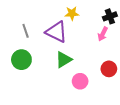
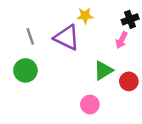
green triangle: (64, 60) -> (103, 70), moved
pink circle: (80, 81) -> (90, 105), moved

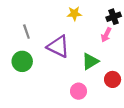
purple triangle: (67, 38) -> (58, 46), moved
red circle: (129, 81) -> (113, 79), moved

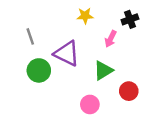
pink arrow: (106, 35) -> (111, 39), moved
green circle: (22, 61) -> (39, 70), moved

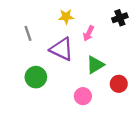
yellow star: (85, 16) -> (66, 17), moved
pink arrow: (111, 39) -> (88, 33), moved
green circle: (39, 70) -> (36, 77), moved

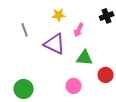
green triangle: (95, 65) -> (85, 58), turned 36
green circle: (36, 77) -> (24, 89), moved

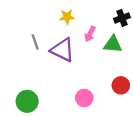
gray line: (25, 30) -> (35, 42), moved
green triangle: (85, 58) -> (113, 44), moved

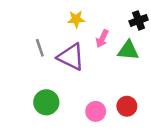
red circle: (121, 85) -> (127, 106), moved
green circle: (27, 101) -> (46, 102), moved

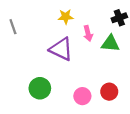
pink arrow: (102, 39) -> (88, 33), turned -40
gray line: (40, 48) -> (13, 27), moved

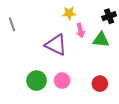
yellow star: (66, 17) -> (69, 13), moved
pink circle: (82, 96) -> (62, 81), moved

